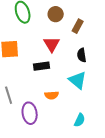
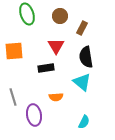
black semicircle: (82, 55) -> (86, 57), size x1.5

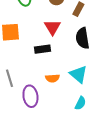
cyan triangle: (82, 82) -> (78, 74), moved

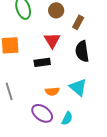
purple ellipse: (30, 96) -> (42, 113), moved, turned -45
cyan semicircle: (80, 103) -> (67, 118), moved

